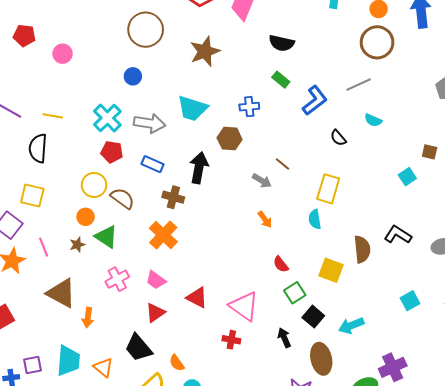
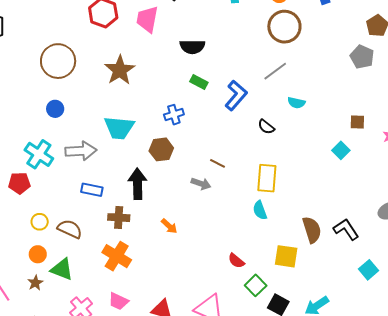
red pentagon: (112, 152) -> (19, 183), moved
yellow circle: (94, 185) -> (40, 222), size x0.7
orange arrow: (265, 219) -> (169, 226), moved
black L-shape: (398, 235) -> (346, 229), moved, turned 36

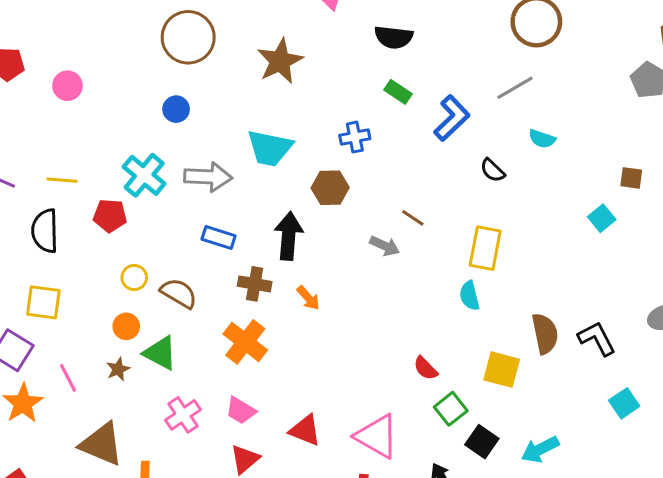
orange arrow: (169, 226) -> (308, 298), moved

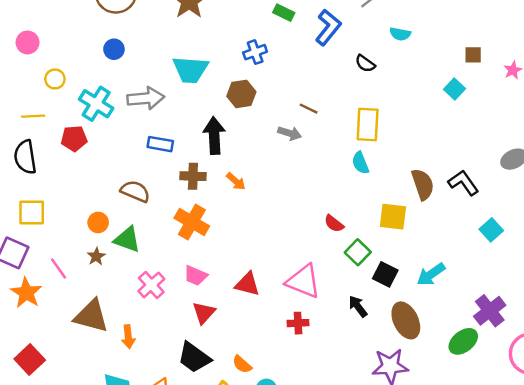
yellow circle: (134, 277) -> (55, 79), moved

